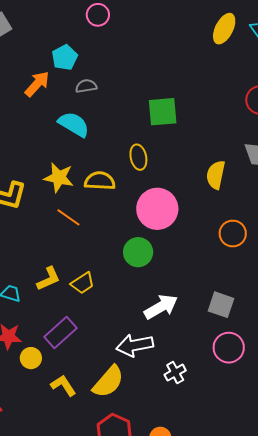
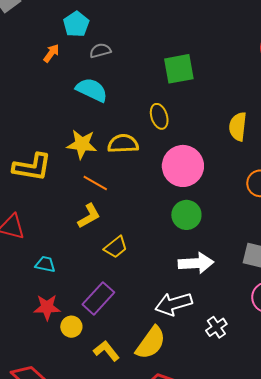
orange arrow: (37, 84) -> (51, 53), size x0.7
green circle: (138, 252) -> (186, 215), moved
yellow L-shape: (49, 279) -> (89, 216), moved
white arrow: (161, 307) -> (196, 263), turned 32

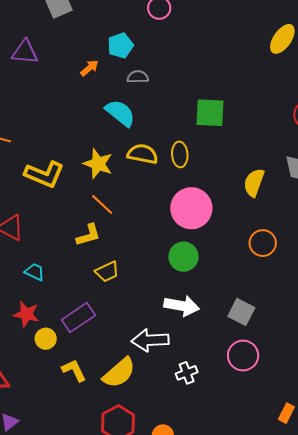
yellow semicircle: (123, 144) -> (143, 154), moved

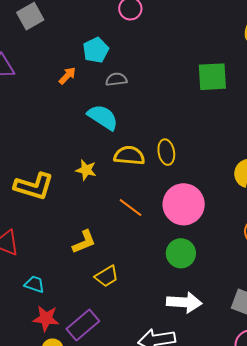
green square: (210, 113) -> (212, 77), moved
yellow star: (98, 164) -> (86, 170), size x0.7
orange line: (102, 204) -> (131, 208), moved
red star: (26, 314) -> (46, 318), moved

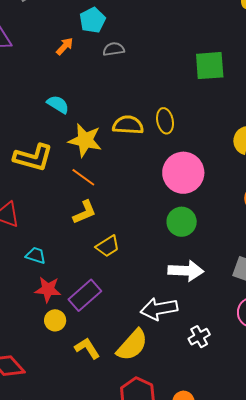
green square: (212, 77) -> (210, 66), moved
cyan semicircle: (103, 117) -> (58, 104), moved, size x0.7
yellow star: (86, 170) -> (85, 140), size x1.6
orange line: (131, 208) -> (83, 177), moved

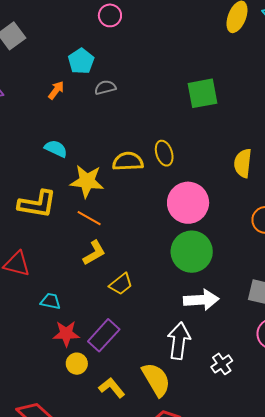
green circle: (182, 222) -> (192, 252), size x1.4
white arrow: (159, 309) -> (179, 341), turned 114
yellow semicircle: (132, 345) -> (156, 380), turned -66

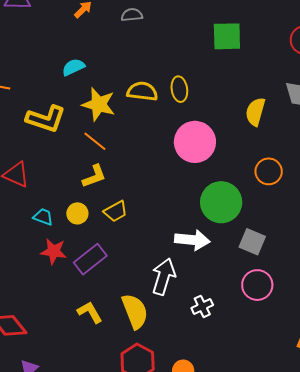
cyan semicircle: (56, 149) -> (73, 67), turned -60
green circle: (192, 252) -> (221, 202), moved
yellow circle: (77, 364) -> (77, 213), moved

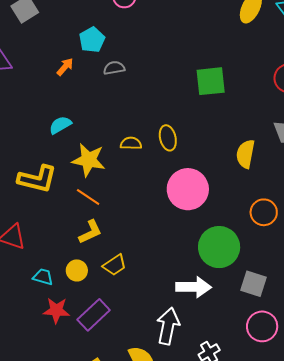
yellow semicircle: (142, 91) -> (131, 143), size x0.7

